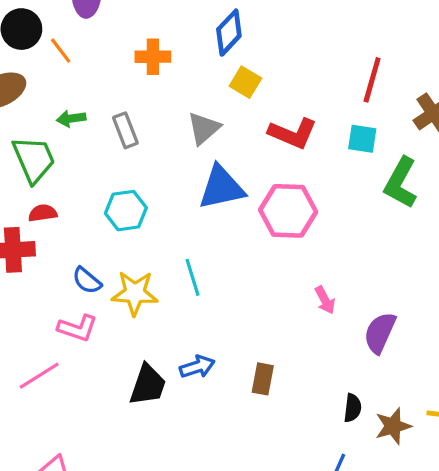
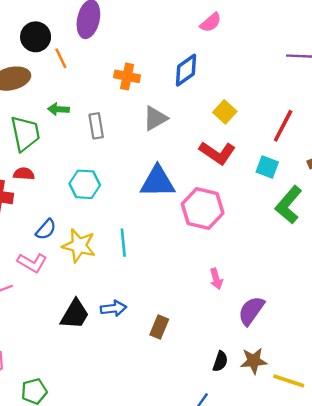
yellow square: (245, 82) -> (225, 112), moved
gray triangle: (204, 128) -> (155, 118), moved
blue semicircle: (87, 281) -> (46, 229), turned -100
brown star: (393, 426) -> (254, 361), moved

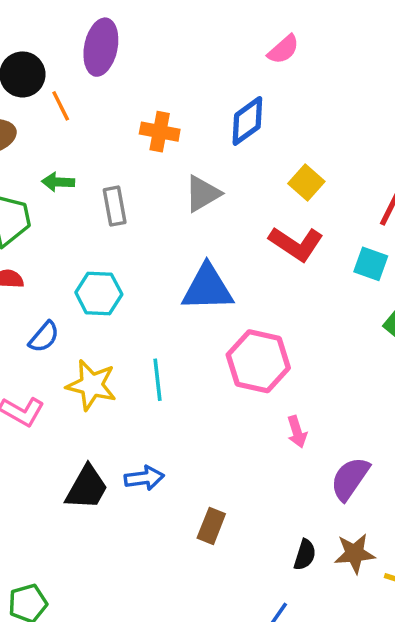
pink hexagon: (203, 209) -> (258, 361), moved
blue semicircle: (46, 229) -> (44, 337), moved
brown rectangle: (159, 327) -> (211, 526), moved

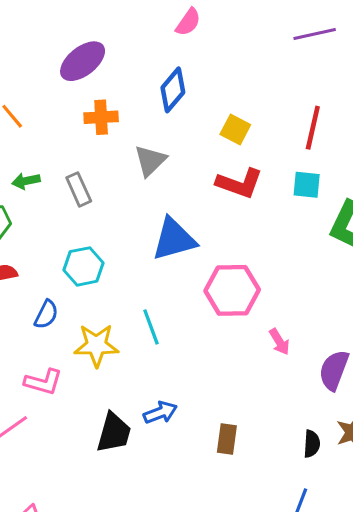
purple ellipse: (101, 47) -> (83, 61), moved, turned 54

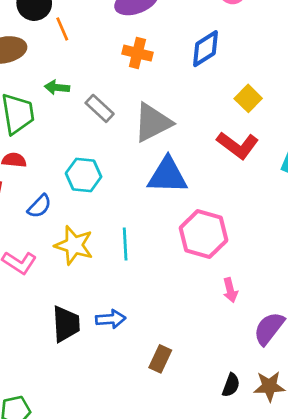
gray triangle: (150, 161) -> (153, 123), moved, size x1.4
gray rectangle: (79, 189) -> (100, 108), turned -40
black trapezoid: (114, 433) -> (66, 324), turned -36

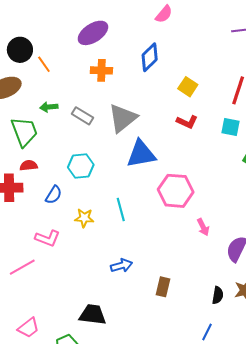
red L-shape: (238, 145) -> (187, 122), size x0.7
yellow star: (74, 245) -> (84, 218), size x0.7
black trapezoid: (66, 324) -> (93, 315), moved, turned -68

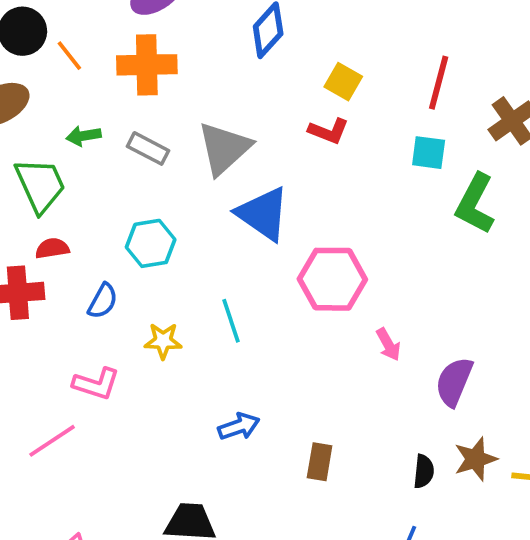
orange cross: (101, 70) -> (147, 65), moved, size x1.4
red L-shape: (187, 122) -> (329, 131), moved
blue triangle: (141, 154) -> (263, 214), turned 48

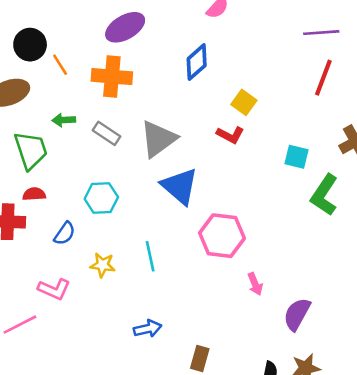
red line: (439, 83) -> (323, 78), moved

